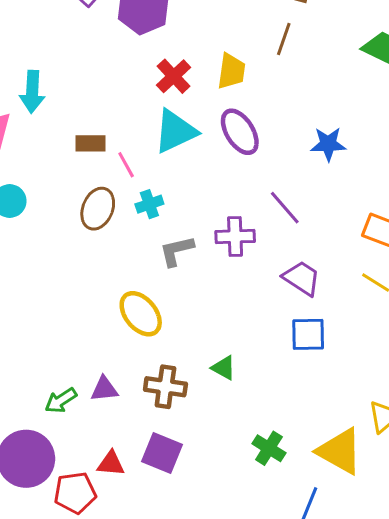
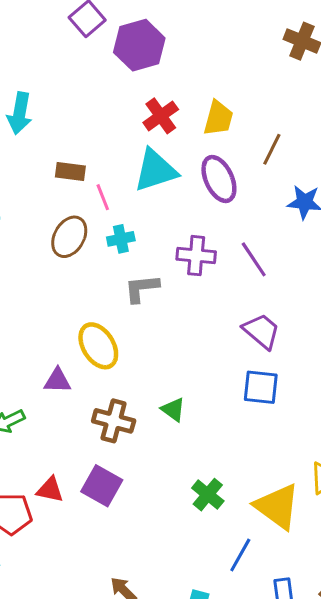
brown line: (284, 39) -> (272, 149), moved
purple cross: (235, 236) -> (196, 256), moved
purple triangle: (104, 389) -> (57, 381), moved

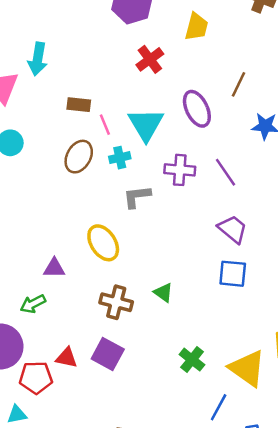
yellow trapezoid: (218, 118) -> (196, 27), moved
cyan triangle: (155, 170) -> (146, 124), moved, turned -42
purple triangle: (57, 381) -> (54, 268), moved

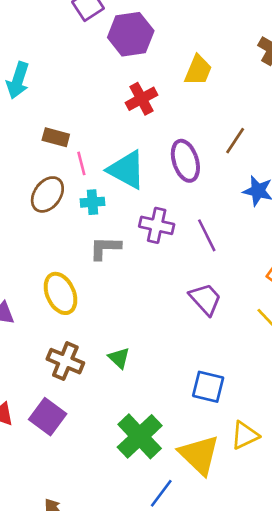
cyan triangle: (146, 124) -> (127, 170), turned -39
blue square: (233, 274) -> (208, 387), moved
green cross: (192, 360) -> (140, 436), size x1.6

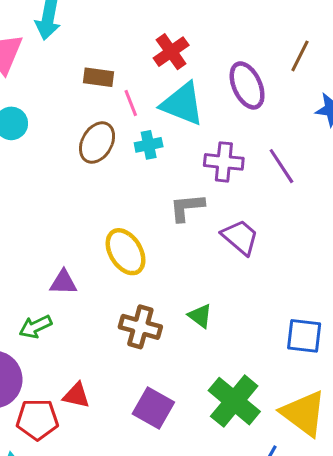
red cross: (141, 99) -> (171, 52), moved
gray L-shape: (105, 248) -> (187, 207), moved
purple trapezoid: (205, 299) -> (240, 237), moved
purple square: (48, 417) -> (153, 408), moved

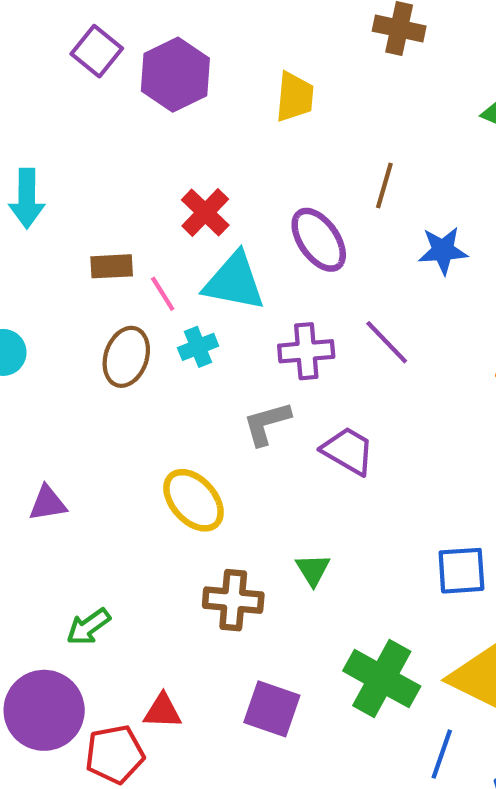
purple triangle: (63, 282) -> (48, 503), moved
green triangle: (200, 316) -> (313, 570), turned 32

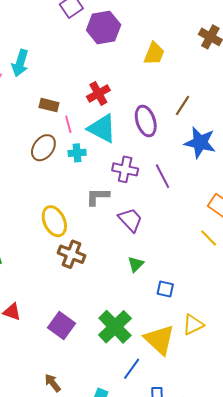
blue star: (443, 251) -> (200, 143), size x1.4
green triangle: (313, 570) -> (136, 264), moved
blue square: (461, 571) -> (165, 289), size x0.7
brown cross: (233, 600) -> (71, 254), moved

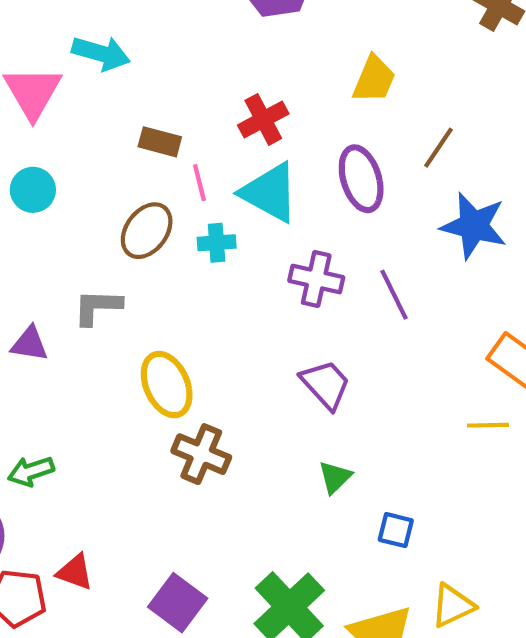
yellow trapezoid: (154, 54) -> (374, 79), moved
cyan arrow: (20, 63) -> (101, 53), turned -92
gray L-shape: (98, 197) -> (97, 307), moved
yellow line: (209, 238) -> (488, 425), turned -48

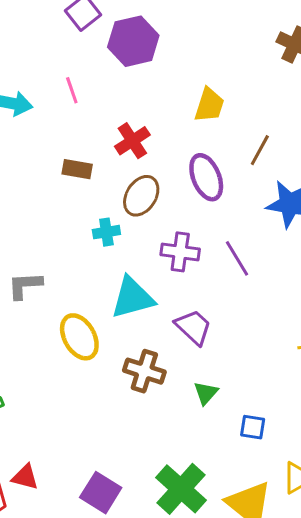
brown rectangle: (160, 142) -> (77, 169), moved
pink line: (199, 183) -> (72, 90), moved
cyan triangle: (270, 193) -> (132, 298), moved, turned -39
brown ellipse: (147, 231) -> (141, 196), moved
brown cross: (201, 454) -> (144, 371), moved

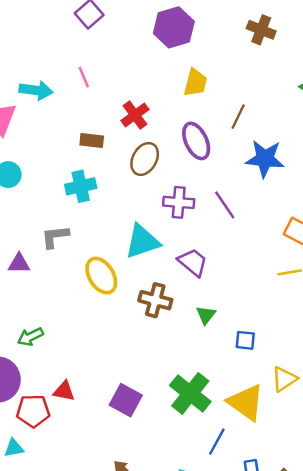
purple hexagon: (133, 41) -> (174, 27), moved
cyan cross: (106, 232) -> (81, 186), moved, size x1.4

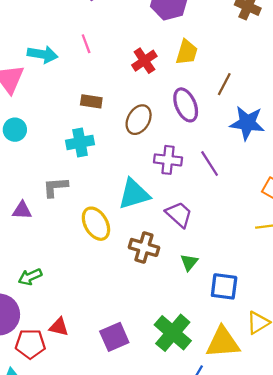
red cross: (135, 115) -> (144, 61), moved
blue square: (245, 340) -> (224, 286), size x1.5
purple square: (126, 400) -> (114, 337), turned 36
yellow triangle: (246, 402) -> (223, 342), turned -42

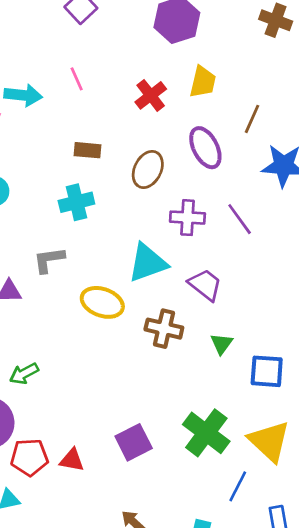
yellow ellipse: (96, 224) -> (102, 302), turned -36
red triangle: (59, 327) -> (72, 460), moved
yellow triangle: (223, 342) -> (269, 441), turned 51

